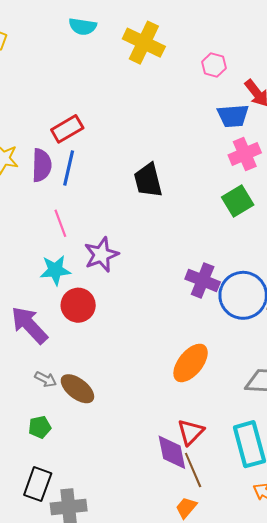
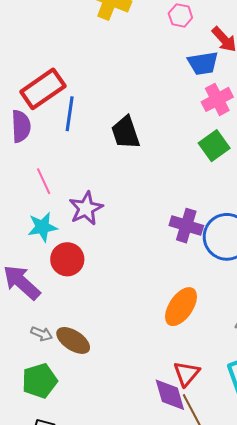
red rectangle: (67, 129) -> (43, 89), size x1.4
blue line: (69, 168) -> (70, 114), moved
green pentagon: (40, 427) -> (40, 381), size x1.6

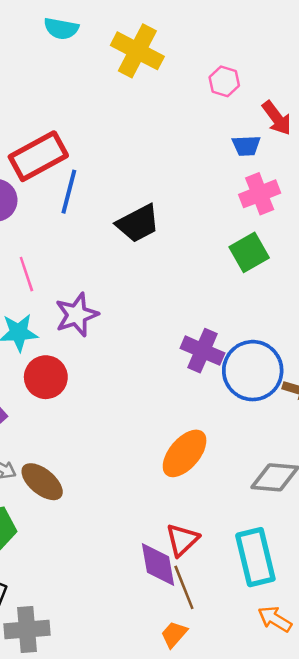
blue trapezoid: (203, 63) -> (246, 146), size x0.7
black trapezoid: (126, 133) -> (138, 223), turned -105

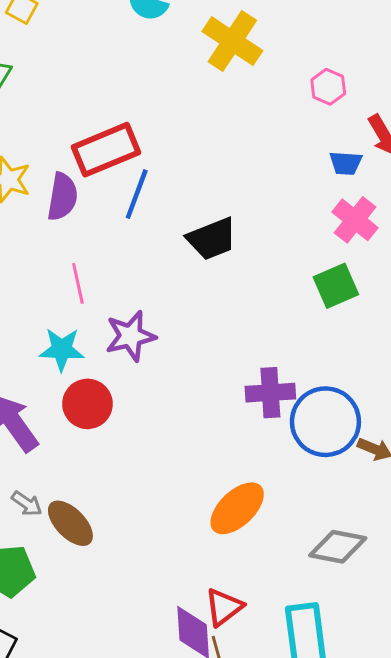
pink cross: (260, 194) -> (355, 220), turned -36
purple cross: (203, 351) -> (270, 393), turned -33

